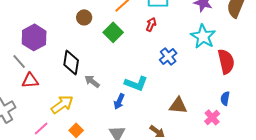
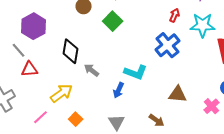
red arrow: (151, 24) -> (174, 15), moved
cyan star: (203, 36) -> (202, 25), turned -30
blue cross: (168, 56) -> (168, 45), size x1.4

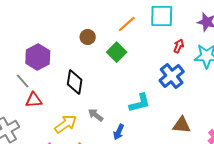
gray arrow: (92, 70) -> (96, 115), moved
cyan L-shape: (136, 72) -> (140, 103), turned -35
blue arrow: (118, 90) -> (119, 132), moved

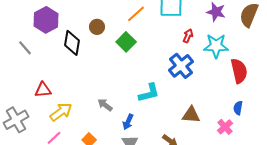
purple hexagon: (38, 57) -> (46, 20), moved
gray line: (23, 81) -> (25, 48), moved
black diamond: (75, 82) -> (72, 43), moved
yellow arrow: (66, 124) -> (61, 112), moved

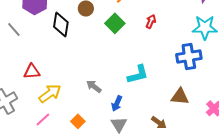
red arrow: (188, 36) -> (151, 21), moved
blue cross: (181, 66) -> (189, 56), moved, turned 30

